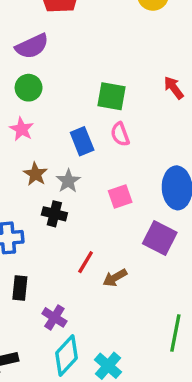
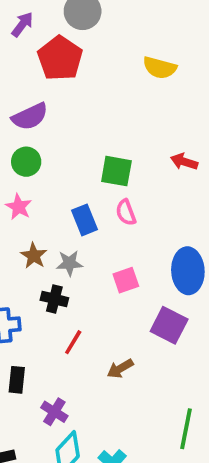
red arrow: (174, 88) -> (184, 162), turned -35
gray star: (68, 181) -> (69, 263), turned 30
red line: (86, 262) -> (73, 342), moved

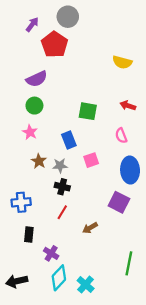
yellow semicircle: (160, 68) -> (122, 62), moved
pink semicircle: (126, 212) -> (121, 136), moved
pink square: (126, 280) -> (91, 160), moved
black cross: (54, 299) -> (62, 187), moved

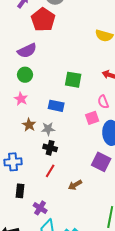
blue rectangle: (69, 140) -> (56, 106), turned -56
pink square: (91, 160) -> (92, 118), moved

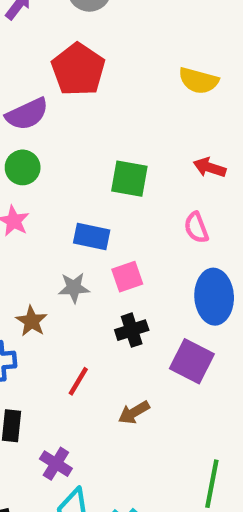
red pentagon: (43, 20) -> (78, 69), moved
pink square: (92, 118) -> (127, 277), moved
brown star: (29, 125) -> (31, 321), moved
black cross: (50, 148) -> (132, 330), moved, turned -32

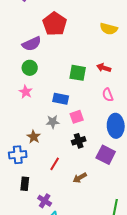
red arrow: (210, 167) -> (104, 68), moved

